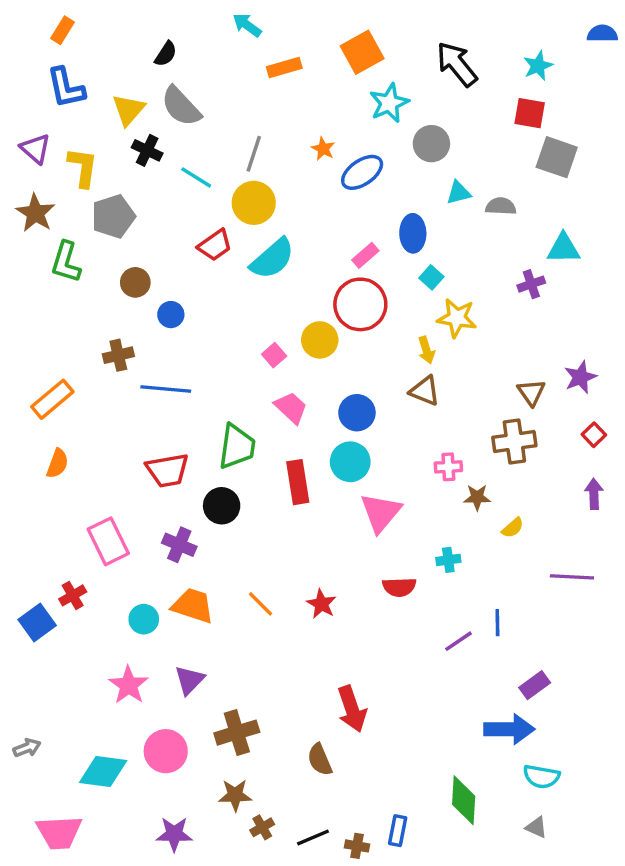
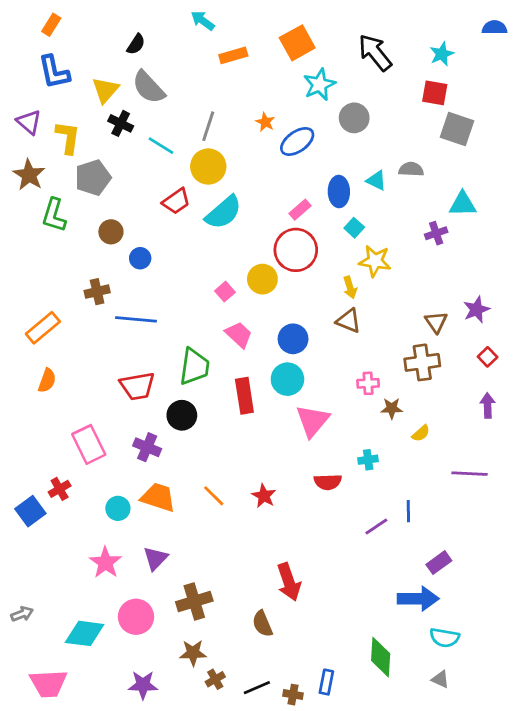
cyan triangle: (459, 193) -> (376, 180), moved, turned 40

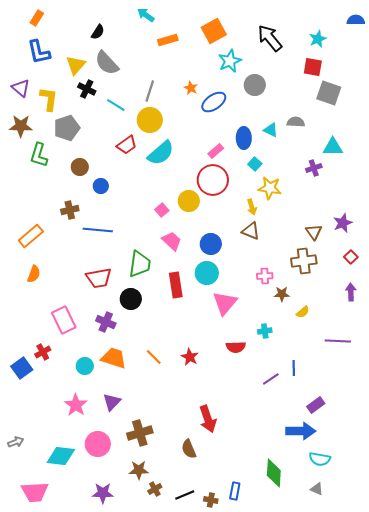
brown star: (29, 175) -> (21, 126), turned -30

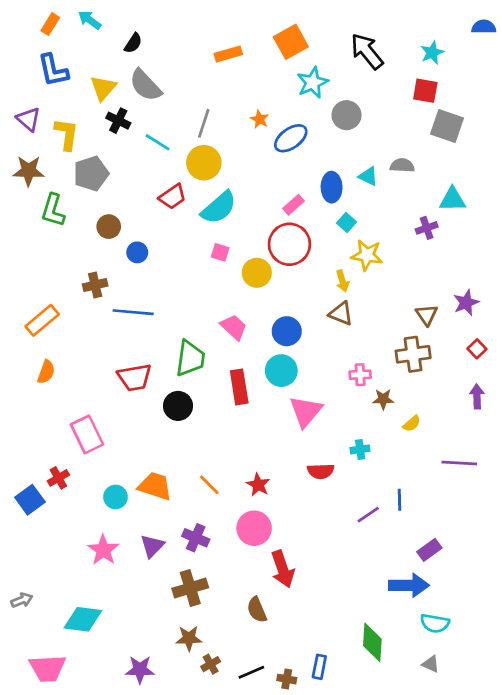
cyan arrow: (146, 15) -> (90, 20), moved
pink square: (162, 210) -> (220, 252), moved, turned -32
purple cross: (106, 322) -> (196, 538), moved
pink circle: (98, 444) -> (254, 528), moved

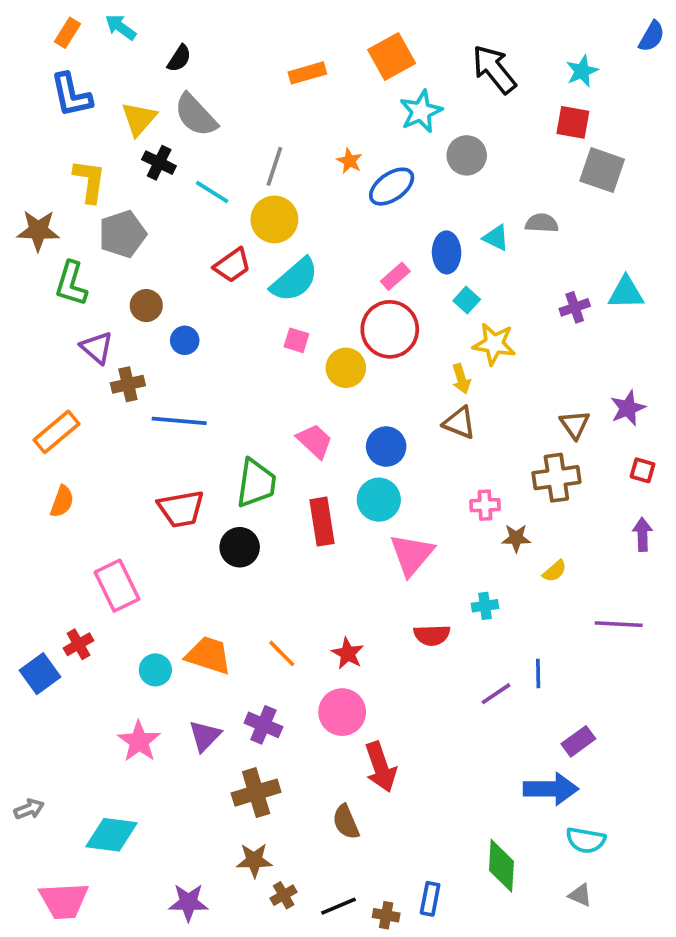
blue semicircle: (484, 27) -> (652, 36), turned 120
purple triangle: (29, 119) -> (97, 348), moved
cyan triangle: (452, 199) -> (626, 293), moved
red square: (477, 349) -> (642, 470), turned -30

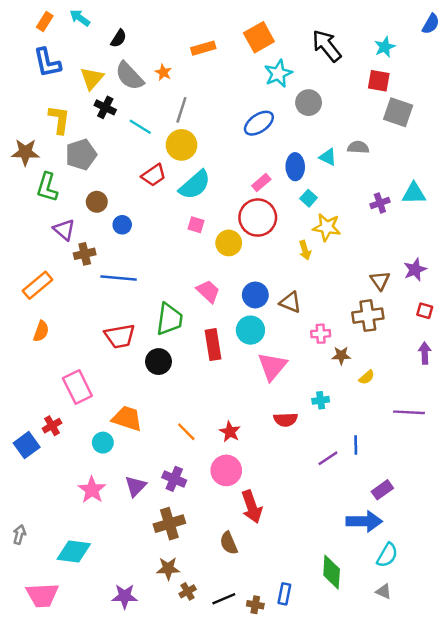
orange star: (349, 161) -> (163, 72), moved
brown triangle: (459, 423) -> (290, 302), moved
orange trapezoid: (209, 655) -> (127, 418), moved
gray arrow: (29, 809) -> (19, 535), turned -54
cyan semicircle: (586, 840) -> (387, 555), turned -70

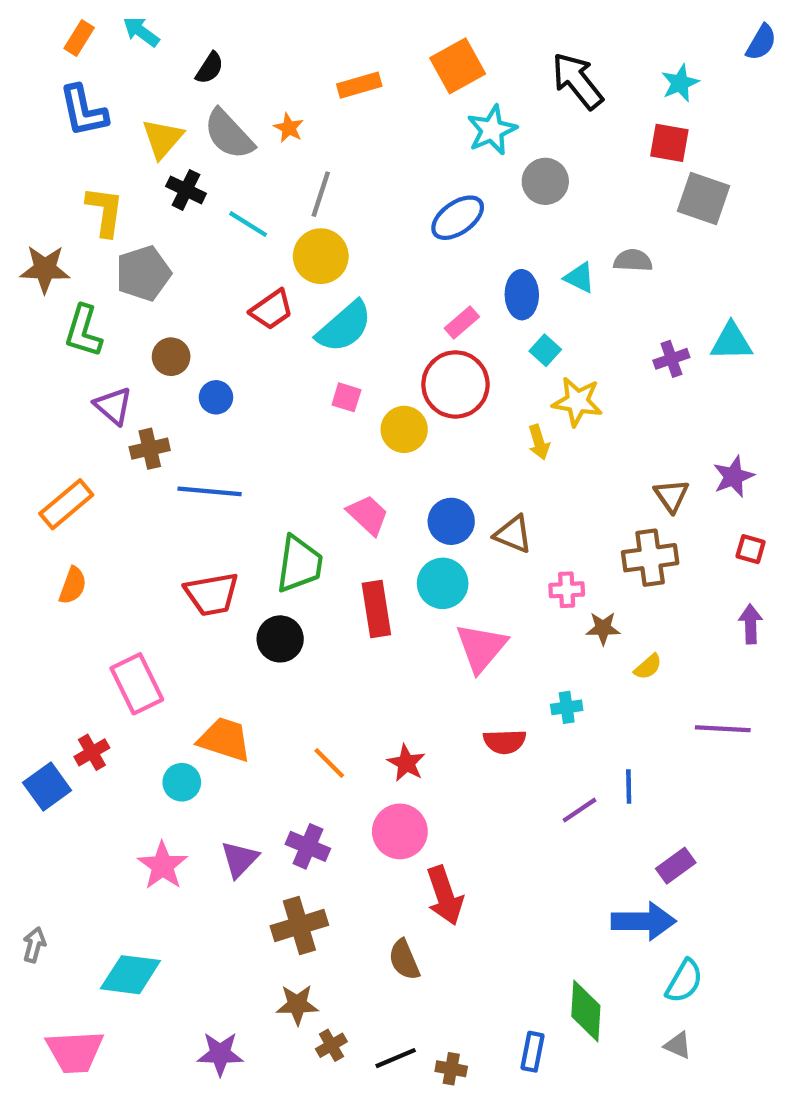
blue rectangle: (284, 594) -> (532, 1052), moved

